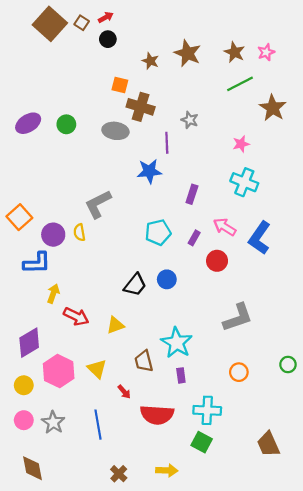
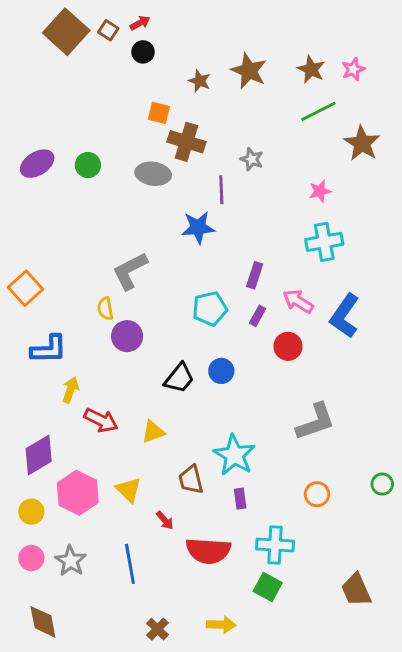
cyan cross: (244, 182) -> (324, 242), turned -32
purple rectangle: (192, 194) -> (255, 275), moved
purple circle: (53, 235) -> (127, 336), moved

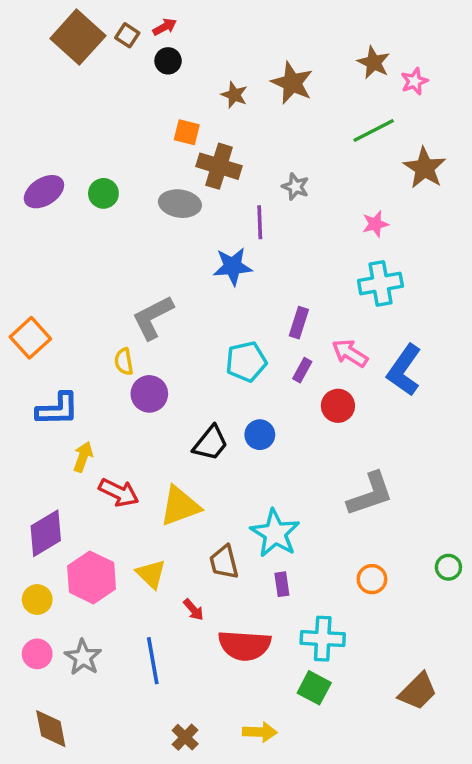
brown star: (311, 69) -> (374, 63), moved
yellow triangle: (153, 432) -> (180, 506), size x1.5
brown trapezoid: (356, 590) -> (418, 691), turned -111

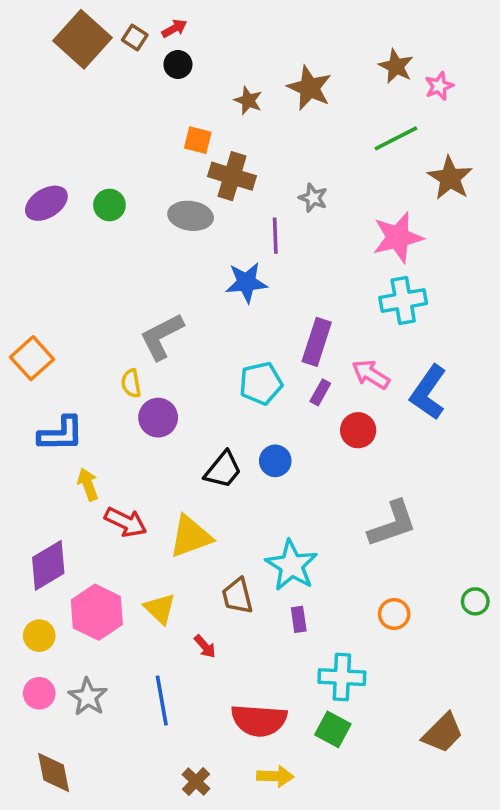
pink star: (375, 224) -> (398, 237), size x1.8
purple rectangle: (299, 323) -> (317, 342), size x1.4
yellow arrow: (83, 457) -> (88, 484), turned -40
red semicircle: (244, 645) -> (259, 720), moved

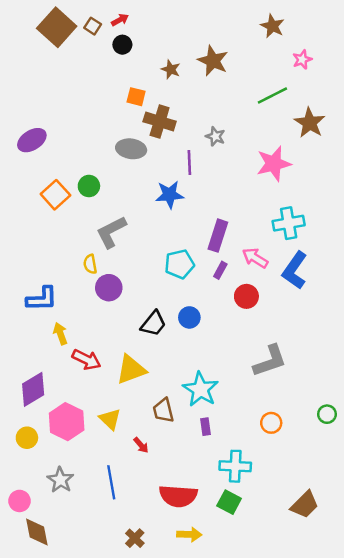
brown star: (396, 66) -> (272, 26), moved
green circle: (109, 205) -> (89, 186), moved
cyan cross: (403, 300) -> (289, 223), moved
orange square: (32, 358) -> (55, 195), moved
pink circle: (39, 693) -> (19, 501), moved

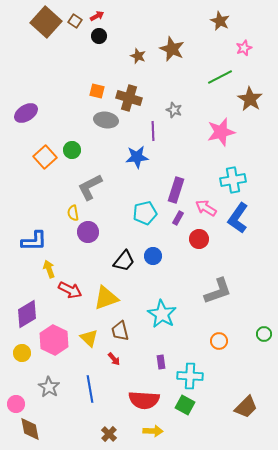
orange square: (136, 97) -> (97, 91), moved
brown trapezoid: (163, 410) -> (120, 331), moved
purple rectangle: (205, 427) -> (161, 362), moved

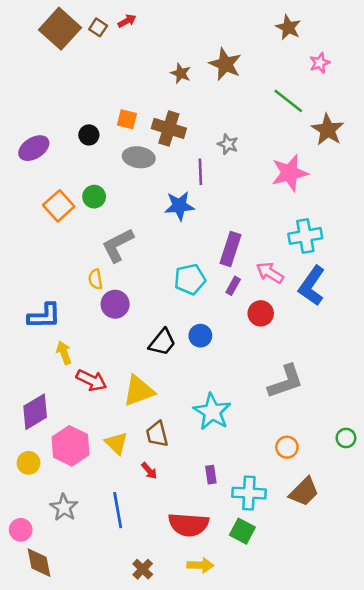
black circle: (99, 36) -> (89, 135), moved
green line: (220, 77) -> (288, 101), turned 65
brown trapezoid: (246, 407) -> (304, 492), moved

